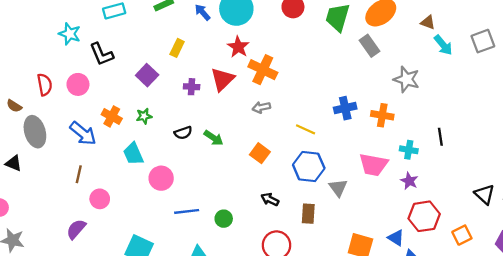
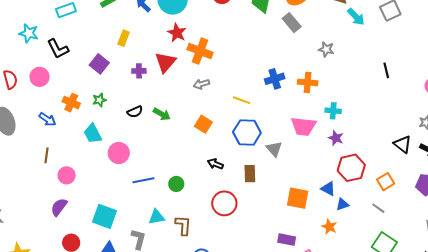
gray star: (407, 79) -> (326, 49), size x0.7
blue arrow: (83, 133) -> (47, 119), size x0.7
black line: (440, 137) -> (386, 70), moved
purple semicircle: (76, 229) -> (59, 207), moved

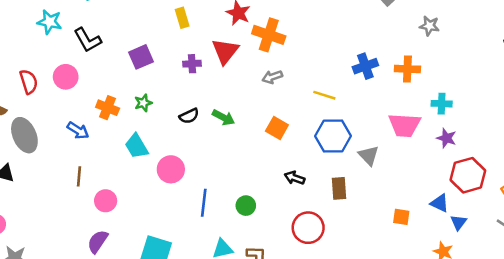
yellow rectangle: (124, 38) -> (182, 18), moved, turned -35
purple square: (99, 64) -> (141, 57), turned 30
blue line: (143, 180) -> (204, 203), turned -70
orange square: (298, 198) -> (401, 217), size x0.6
blue triangle: (342, 204) -> (459, 222), turned -32

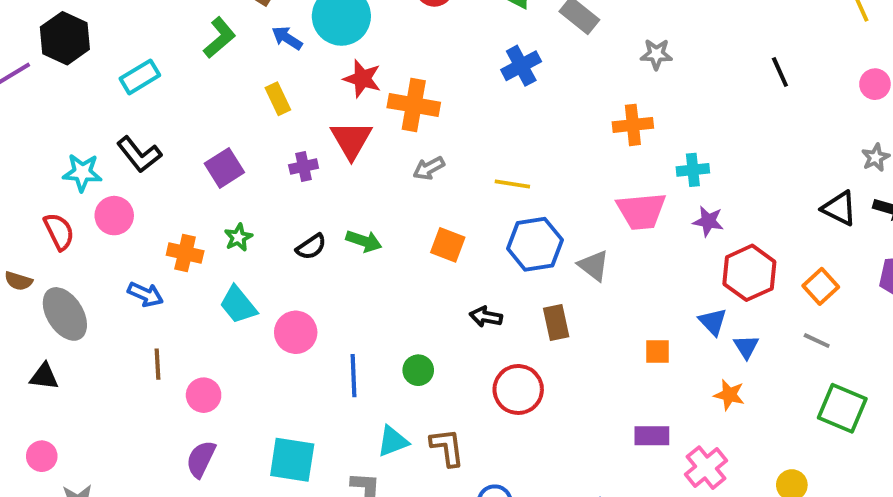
cyan star: (49, 22) -> (82, 173), moved
blue cross: (365, 66) -> (521, 66), moved
blue triangle: (440, 203) -> (713, 322), turned 30

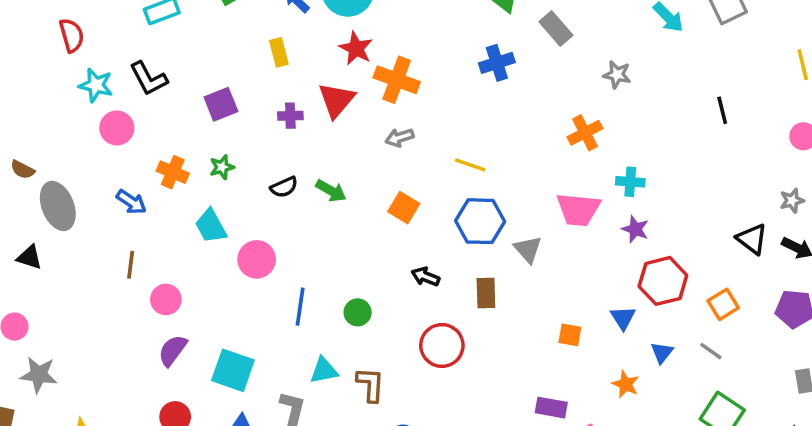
orange cross: (633, 125) -> (585, 133), turned -32
red semicircle: (59, 231) -> (72, 35), moved
blue triangle: (746, 347) -> (662, 353), moved
purple semicircle: (201, 459) -> (173, 350), moved

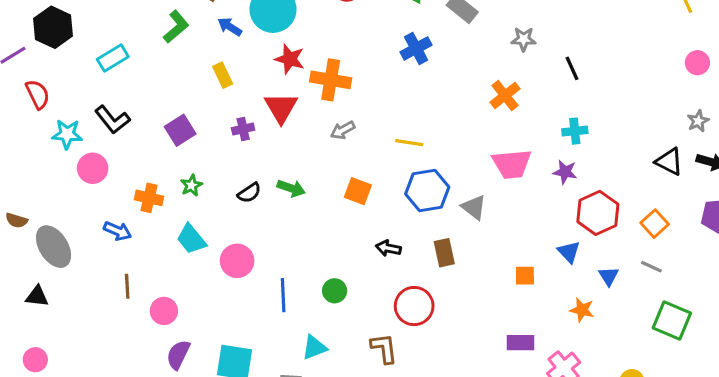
black line: (722, 110) -> (572, 68), moved
cyan cross: (630, 182) -> (575, 131), moved
brown L-shape: (370, 385) -> (384, 348), moved

